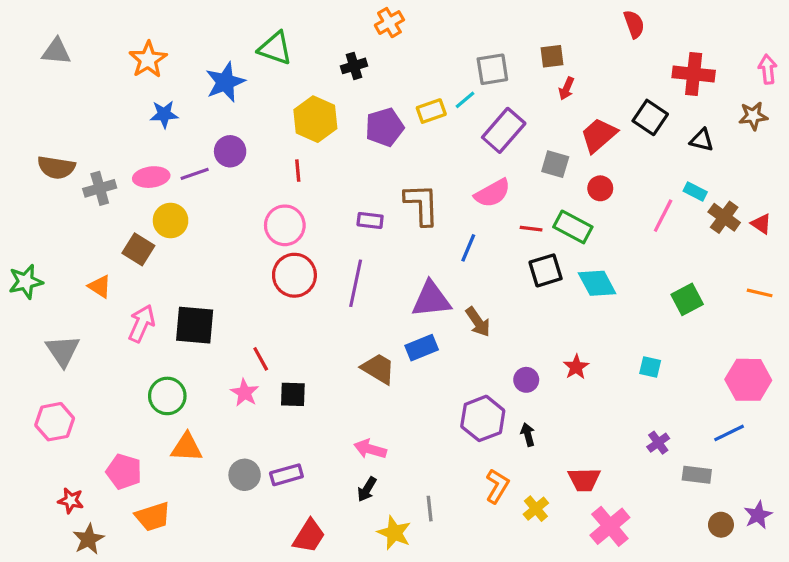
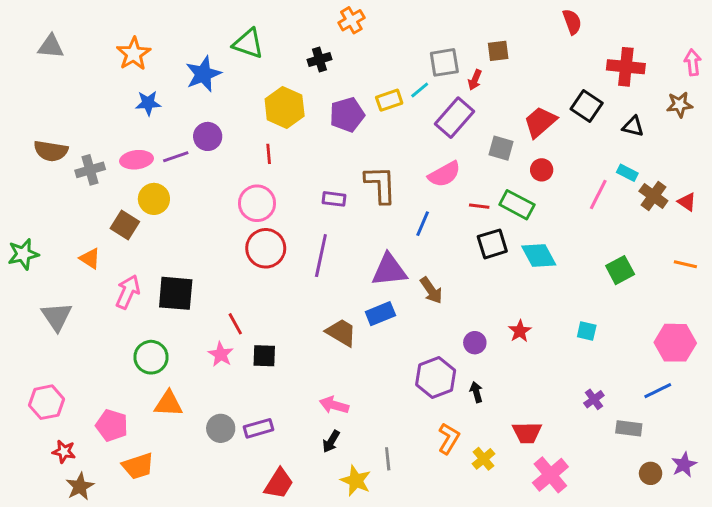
red arrow: (566, 89) -> (475, 80), moved
pink hexagon: (55, 422) -> (46, 402), moved

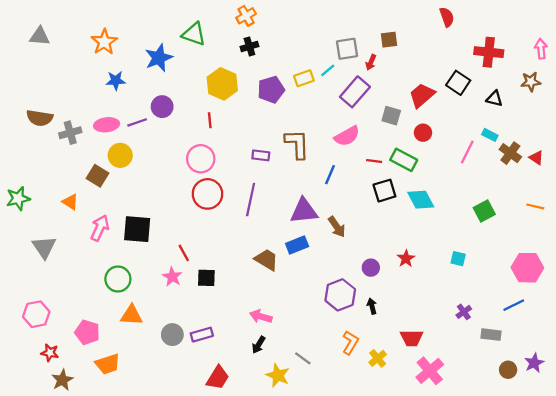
orange cross: (351, 20) -> (246, 16), moved
gray line: (388, 459) -> (303, 358), turned -48

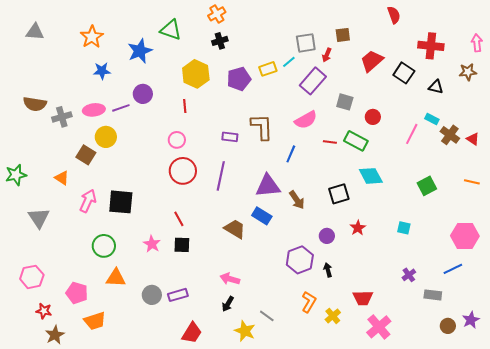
red trapezoid: (422, 95) -> (372, 61), moved
pink circle: (201, 159) -> (177, 140), size x0.7
black square: (384, 191) -> (339, 194), moved
blue rectangle: (297, 245) -> (262, 216), turned 54
red line: (184, 253) -> (179, 219), moved

